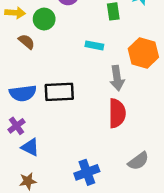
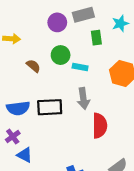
green circle: (44, 19) -> (61, 55), moved
brown semicircle: (27, 42) -> (33, 66), moved
gray arrow: (117, 78) -> (83, 98), moved

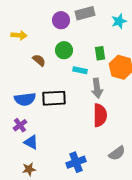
green rectangle: (96, 38) -> (100, 53), moved
cyan rectangle: (80, 67) -> (80, 70), moved
gray arrow: (83, 98) -> (97, 88), moved

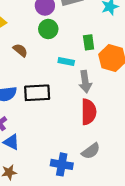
green circle: (64, 50) -> (48, 29), moved
gray semicircle: (117, 153) -> (91, 151), moved
blue cross: (76, 162) -> (62, 164), turned 30

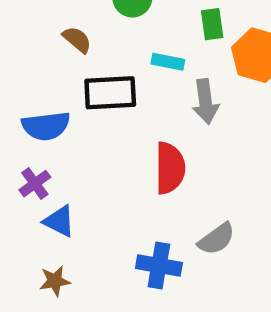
black rectangle: (37, 93) -> (110, 93), moved
red semicircle: (89, 112) -> (170, 168), moved

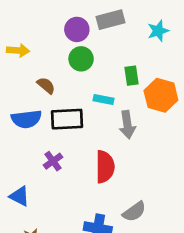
blue semicircle: (46, 126) -> (26, 119), moved
purple cross: (35, 184) -> (53, 161), moved
blue triangle: (59, 221) -> (19, 196), moved

